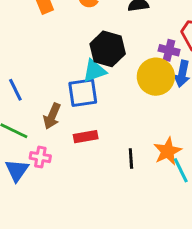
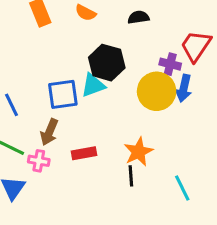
blue square: (83, 93) -> (63, 94), moved
orange star: (168, 151) -> (138, 152), moved
pink cross: (40, 157) -> (39, 161), moved

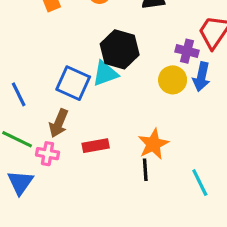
yellow circle: (157, 91) -> (173, 80), size x0.7
blue square: (63, 94) -> (73, 83), turned 32

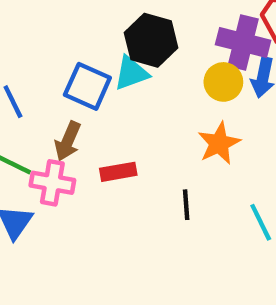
purple cross: (187, 51) -> (243, 42), size x1.6
orange star: (153, 144) -> (219, 143), moved
pink cross: (48, 154) -> (52, 183), size x1.4

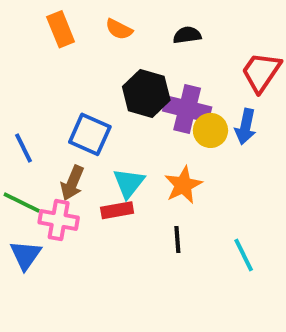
purple cross: (243, 42) -> (187, 109), moved
cyan triangle: (131, 73) -> (129, 183), moved, turned -32
orange star: (219, 143) -> (183, 185), moved

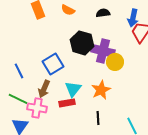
blue arrow: (246, 127) -> (133, 18), moved
blue square: (90, 134) -> (53, 64), turned 35

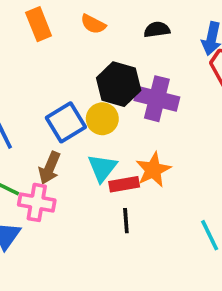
yellow circle: (115, 62) -> (102, 119), moved
red rectangle: (67, 103) -> (124, 184), moved
black line: (98, 118) -> (126, 221), moved

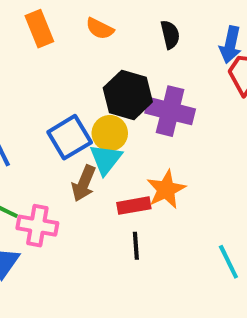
black semicircle: (157, 30) -> (170, 35), turned 85
brown arrow: (50, 168) -> (84, 183), moved
cyan triangle: (102, 168) -> (106, 159), moved

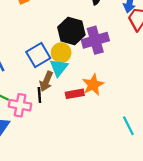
purple cross: (170, 111) -> (95, 40), turned -30
black line: (136, 246) -> (39, 95), moved

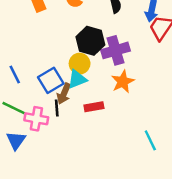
blue square: (38, 55) -> (51, 80), moved
cyan triangle: (59, 68) -> (77, 79), turned 30
orange star: (93, 85) -> (123, 82), moved

